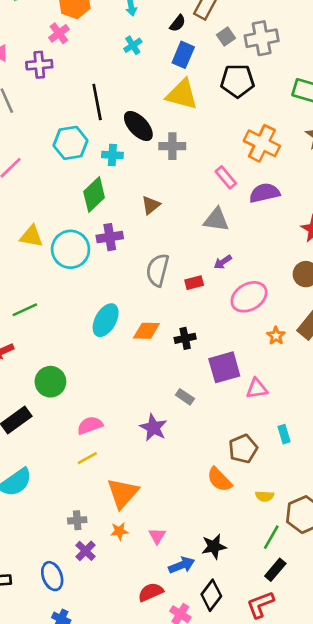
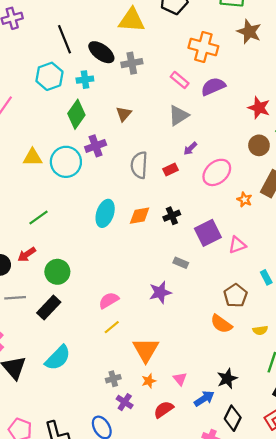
gray triangle: (216, 220) -> (179, 115), turned -30
green circle: (50, 382) -> (57, 272), moved
purple star: (153, 428) -> (160, 292), turned -30
red semicircle: (151, 592) -> (164, 409), moved

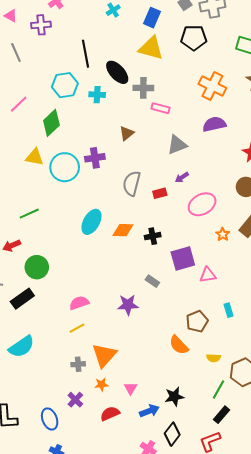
pink rectangle: (180, 80) -> (161, 108), moved, turned -36
green diamond: (76, 114) -> (51, 123), moved
gray cross: (113, 379) -> (78, 364), moved

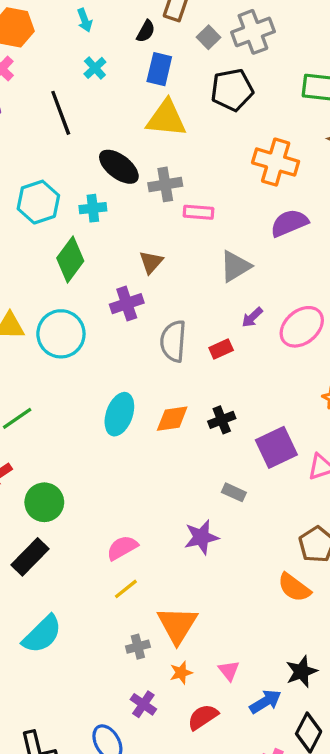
black line: (85, 54) -> (61, 113), moved
green diamond: (51, 123) -> (70, 260), moved
purple cross: (95, 158) -> (127, 304), moved
pink ellipse: (202, 204) -> (302, 327), moved

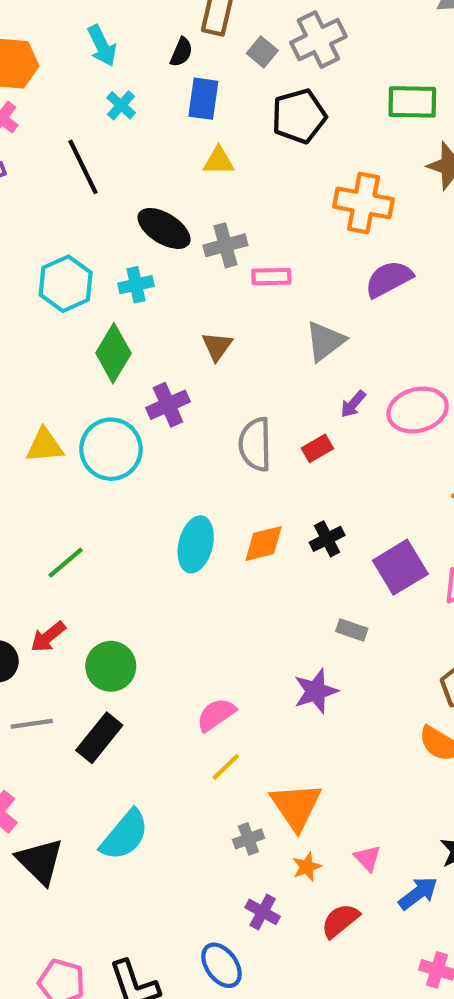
cyan arrow: (85, 20) -> (102, 46), size x1.4
yellow triangle: (166, 118) -> (219, 161), size x0.6
purple cross: (127, 304) -> (168, 405), moved
pink ellipse: (302, 327) -> (418, 410), turned 30

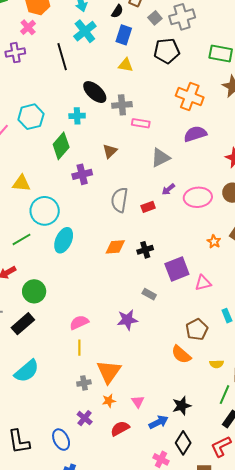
cyan cross: (121, 105) -> (85, 31), size x1.6
cyan hexagon: (66, 284) -> (31, 117), moved
cyan circle: (111, 449) -> (45, 211), moved
cyan ellipse: (196, 544) -> (64, 240), moved
yellow line: (226, 767) -> (79, 348), turned -56

